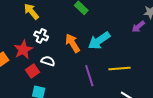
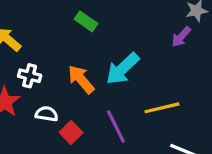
red square: (32, 71) -> (71, 133), moved

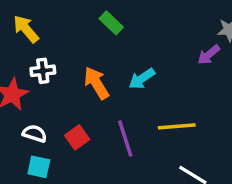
cyan arrow: (123, 69) -> (142, 79), size x0.7
white cross: (30, 76) -> (43, 71), turned -30
white semicircle: (47, 114) -> (35, 133), moved

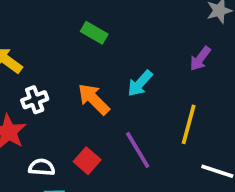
purple arrow: (209, 55) -> (200, 59), moved
yellow line: (177, 126) -> (189, 124), turned -57

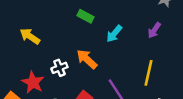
cyan arrow: (140, 83) -> (114, 34), moved
white cross: (35, 100) -> (59, 68), moved

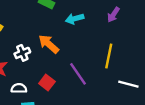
cyan arrow: (114, 34) -> (75, 19), turned 36

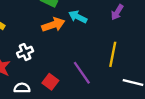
cyan arrow: (75, 19) -> (78, 17), turned 42
orange arrow: (49, 44) -> (53, 25), moved, turned 120

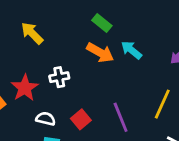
orange arrow: (53, 25) -> (100, 53), turned 35

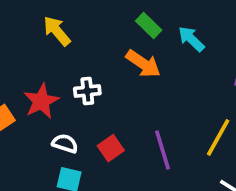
cyan arrow: (131, 50) -> (191, 39), moved

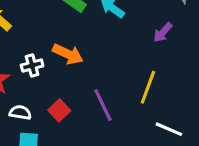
orange arrow: (143, 64) -> (68, 54), moved

